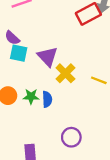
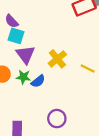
purple triangle: (47, 56) -> (25, 55), moved
blue semicircle: (47, 99) -> (38, 81), turned 48

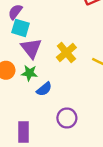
purple semicircle: (12, 21) -> (15, 12), turned 80
blue semicircle: (38, 81) -> (44, 89), moved

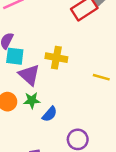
yellow cross: (66, 52) -> (56, 58), moved, turned -30

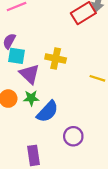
blue semicircle: (50, 114) -> (48, 112), size x1.5

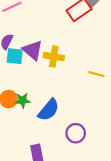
purple triangle: (29, 74) -> (33, 50), moved
green star: (31, 98) -> (23, 100), moved

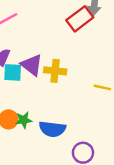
blue semicircle: (49, 110) -> (52, 129), turned 60

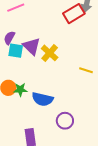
yellow cross: (55, 71) -> (50, 53), turned 30

